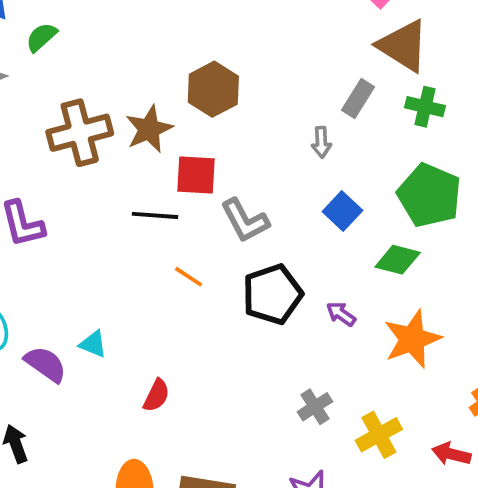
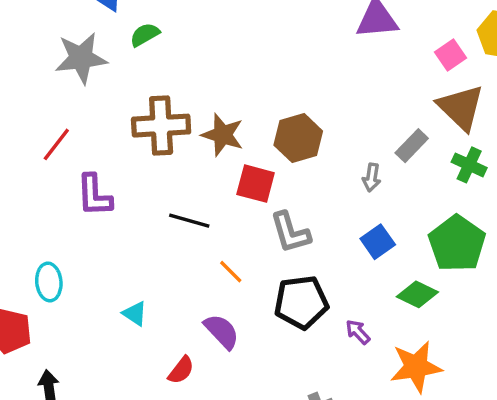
brown hexagon: (213, 89) -> (298, 138), moved
brown star: (149, 129) -> (223, 135), turned 30
black line: (155, 215) -> (189, 221), moved
purple semicircle: (46, 364) -> (222, 331), moved

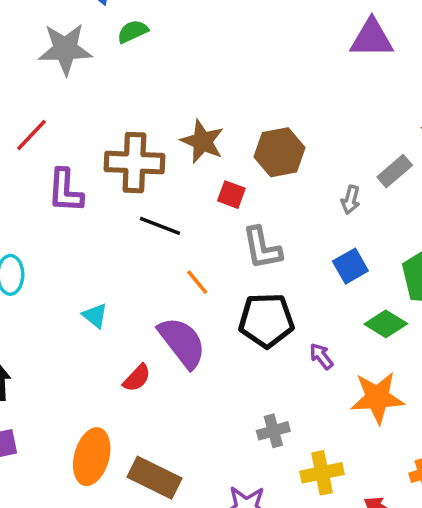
brown cross: (161, 126) -> (134, 163), moved
red square: (256, 184) -> (231, 195), size x0.7
purple semicircle: (222, 331) -> (182, 342), size x1.4

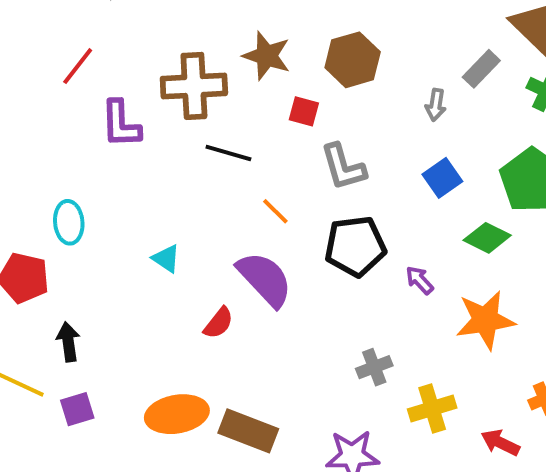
orange ellipse: (92, 457) -> (177, 414), turned 70

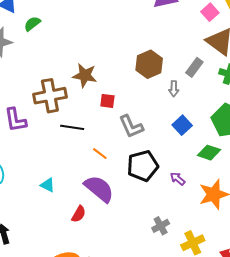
brown hexagon: (353, 60) -> (149, 64), moved

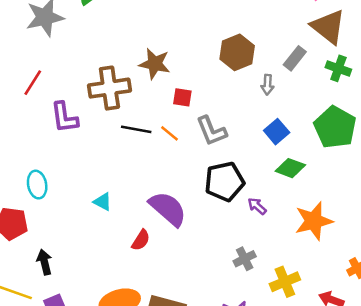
green diamond: (209, 153) -> (290, 168), moved
orange line: (100, 154) -> (169, 133), moved
purple arrow: (178, 179) -> (257, 206), moved

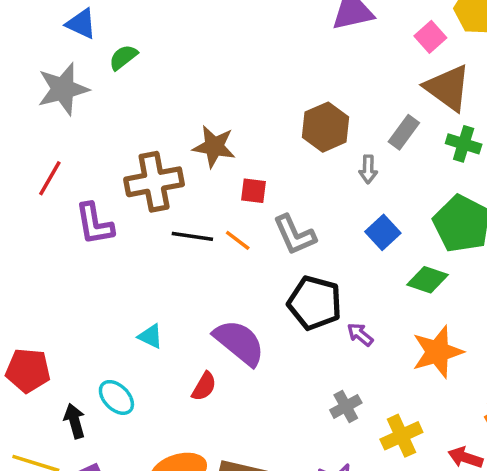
green diamond: (290, 168) -> (428, 280), moved
black pentagon: (224, 182) -> (315, 303), turned 30
cyan ellipse: (37, 185) -> (116, 397), moved, turned -32

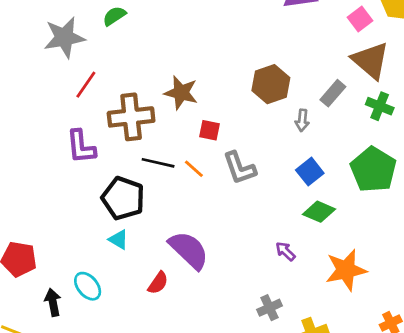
red line: (50, 178) -> (86, 85), moved
green diamond: (428, 280) -> (319, 212), moved
black pentagon: (315, 303) -> (123, 198), moved

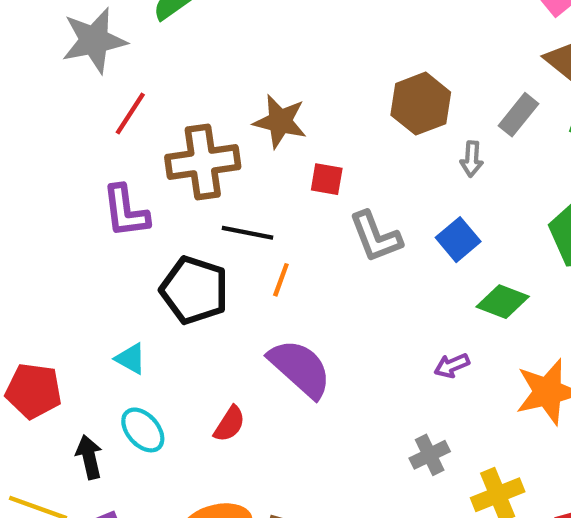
orange line: (194, 169) -> (281, 280), moved, turned 70
blue square: (310, 172) -> (458, 240), moved
cyan triangle: (119, 240) -> (131, 359), moved
purple arrow: (285, 251) -> (452, 365), turned -65
red semicircle: (158, 283) -> (229, 424), moved

